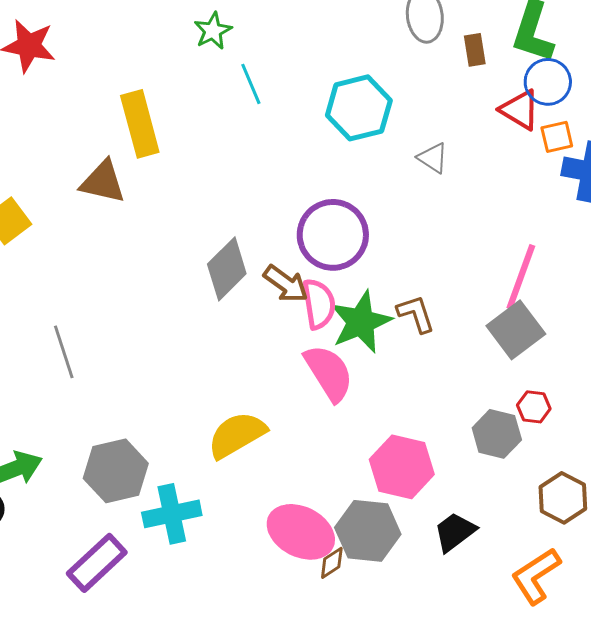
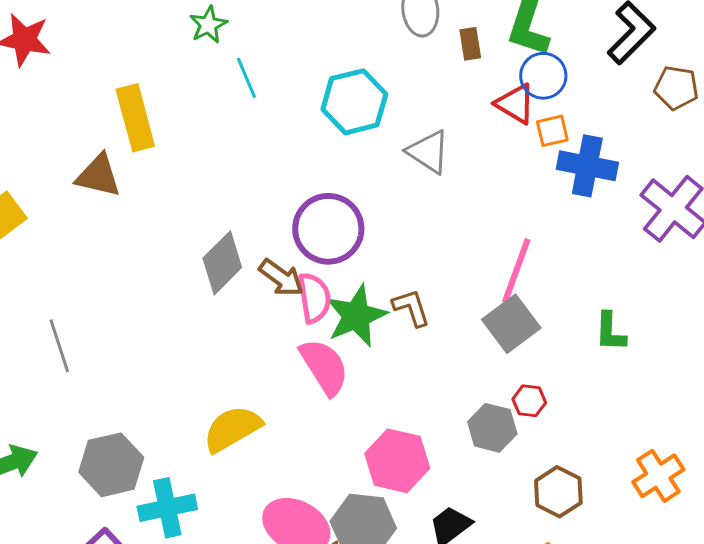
gray triangle: (433, 158) -> (428, 152), size x1.4

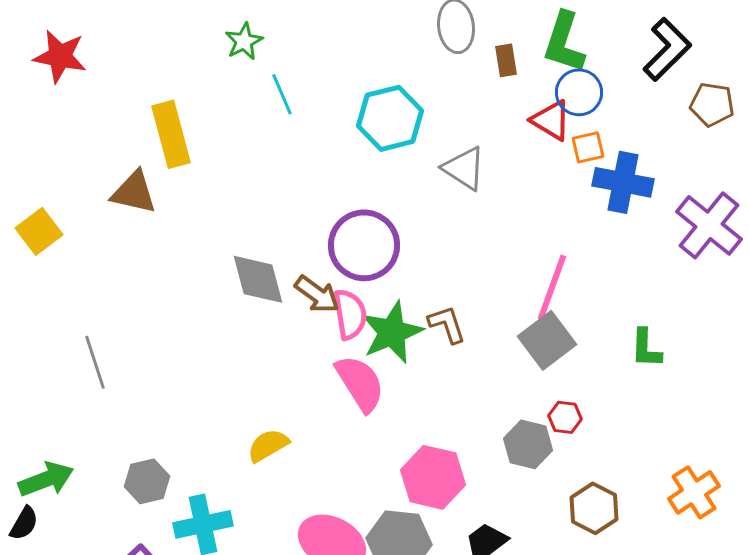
gray diamond: (222, 263) -> (258, 279), turned -60
yellow semicircle: (232, 429) -> (268, 445), size x0.7
gray hexagon: (111, 465) -> (147, 481), size x0.7

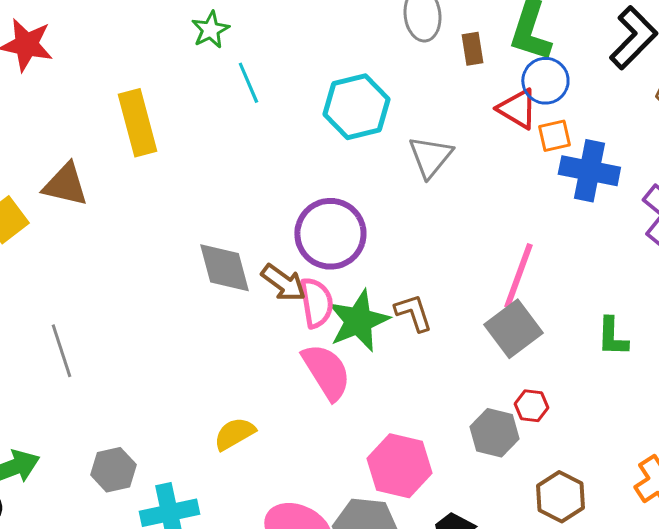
gray triangle: (464, 168) -> (430, 157), turned 36
brown triangle: (134, 192) -> (65, 185), moved

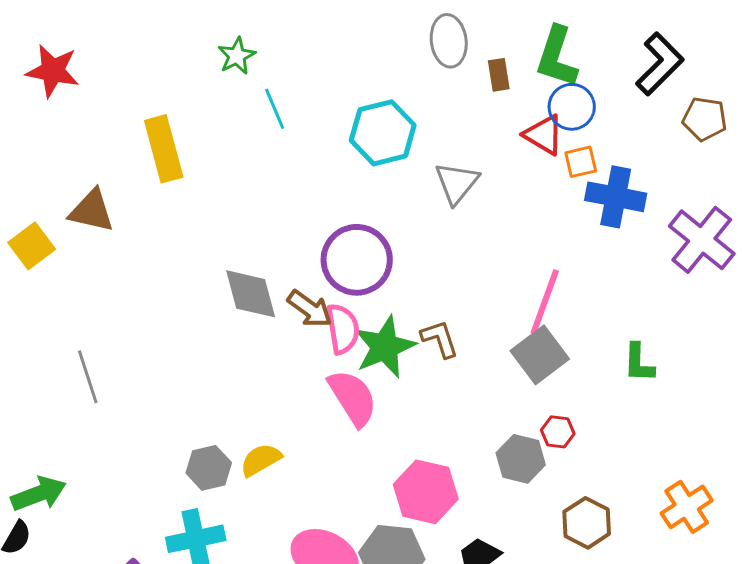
gray hexagon: (113, 470) -> (209, 468), moved

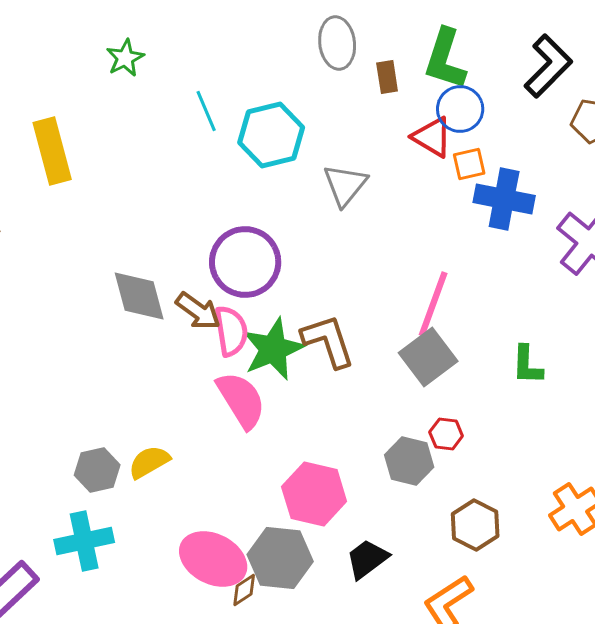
cyan line: (275, 109) -> (206, 111), moved
brown L-shape: (440, 339) -> (328, 341), size x1.4

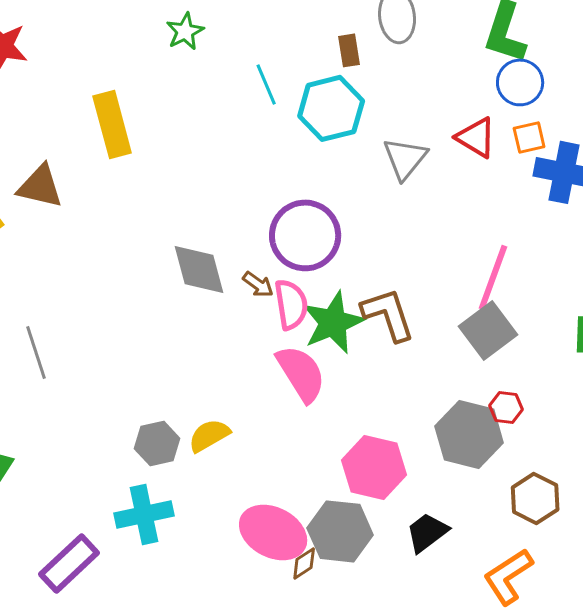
brown rectangle: (387, 77) -> (349, 50), moved
red triangle: (432, 137) -> (476, 137), moved
brown arrow: (198, 311) -> (258, 284), size x0.7
gray hexagon: (409, 461) -> (469, 434), size x1.4

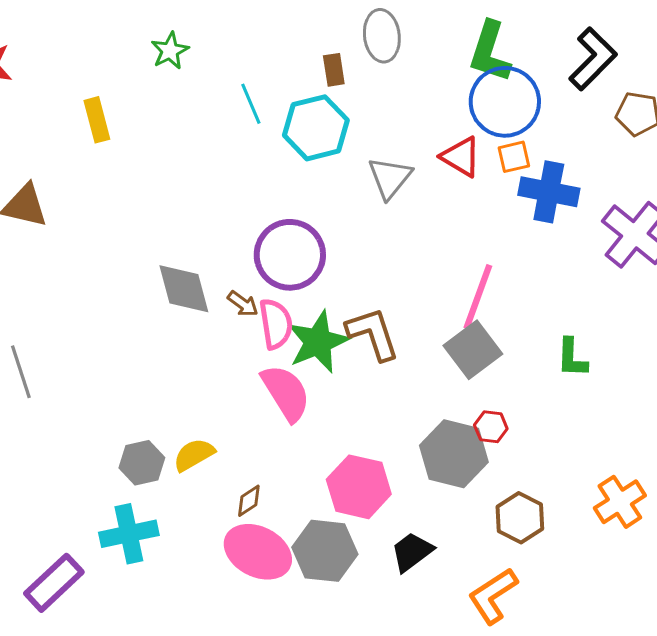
blue circle: (520, 82) -> (505, 102), size x1.5
yellow rectangle: (112, 124) -> (97, 120), moved, size x0.7
brown diamond: (304, 563) -> (249, 501), moved

